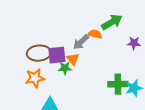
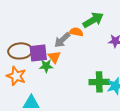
orange star: (35, 78) -> (16, 76), turned 30

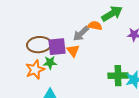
green star: (46, 66) -> (50, 63), moved
orange star: (16, 76) -> (35, 70), turned 30

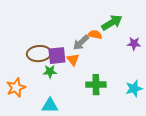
orange star: (35, 70) -> (16, 88), moved
green cross: (118, 76) -> (96, 85), moved

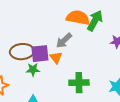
green arrow: (112, 23) -> (95, 21), turned -30
orange semicircle: (95, 35) -> (78, 18), moved, size x1.6

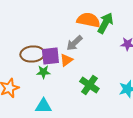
orange triangle: (56, 58) -> (66, 60), turned 32
green cross: (79, 83) -> (89, 85), turned 36

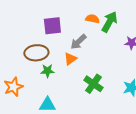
orange semicircle: (88, 20) -> (92, 19), size x0.6
purple square: (50, 56) -> (52, 26), moved

